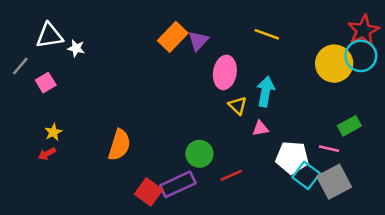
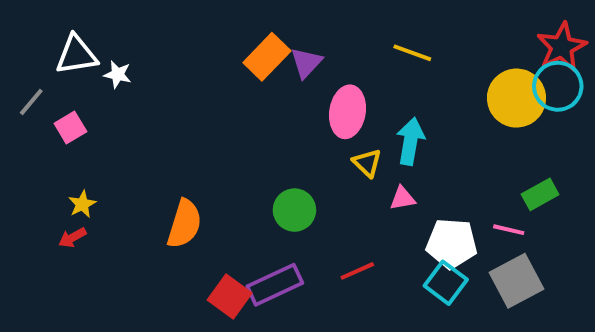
green circle: (199, 154) -> (294, 210), moved
cyan square: (306, 175) -> (446, 283), moved

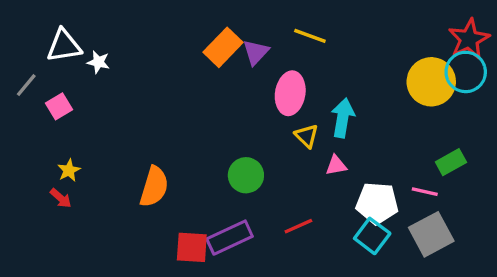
yellow line: (412, 53) -> (310, 36), moved
red arrow: (72, 238) -> (61, 198), turned -110
red square: (230, 296) -> (192, 247), turned -32

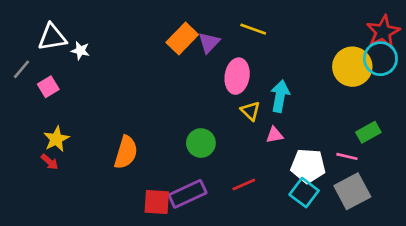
yellow star: (69, 170) -> (56, 139), size x1.4

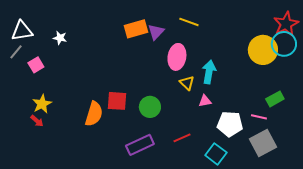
white triangle: (52, 37) -> (22, 31), moved
orange rectangle: (182, 39) -> (136, 29), turned 30
cyan square: (304, 193) -> (216, 154), moved
red square: (157, 202) -> (117, 101), moved

